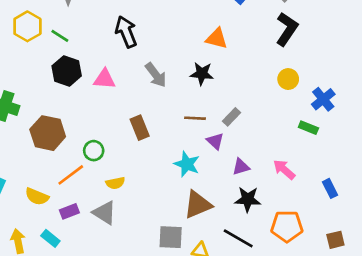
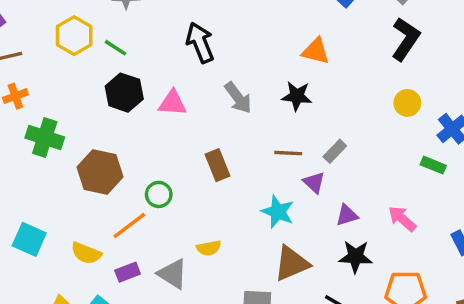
yellow semicircle: (115, 183) -> (209, 248), moved

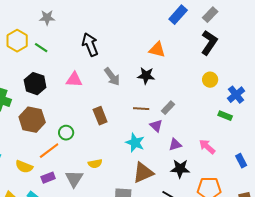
black hexagon: (124, 93) -> (35, 84), moved
gray triangle: (173, 274) -> (74, 179), turned 30

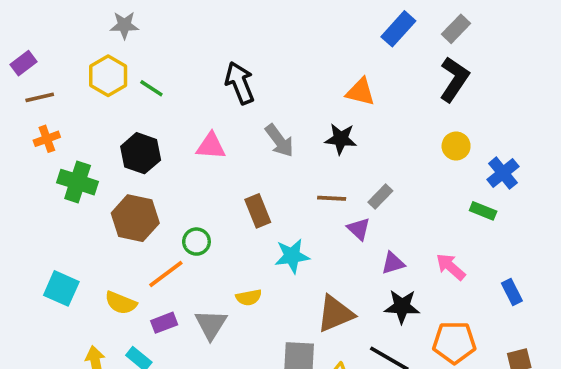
gray star: (47, 18) -> (124, 25), moved
cyan star: (135, 143) -> (292, 256), moved, turned -30

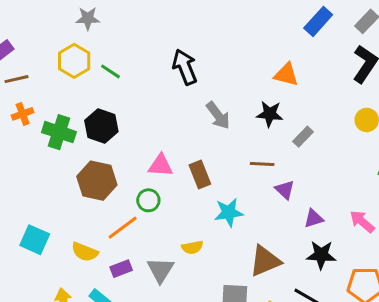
pink triangle: (211, 146) -> (161, 165), moved
green cross: (78, 182) -> (59, 132), moved
gray rectangle: (380, 196) -> (303, 137), moved

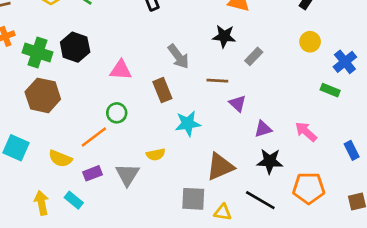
gray arrow: (218, 115) -> (178, 56), moved
pink triangle: (161, 165) -> (121, 70), moved
brown hexagon: (97, 181) -> (43, 95), moved

